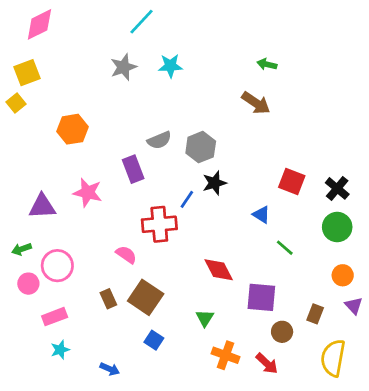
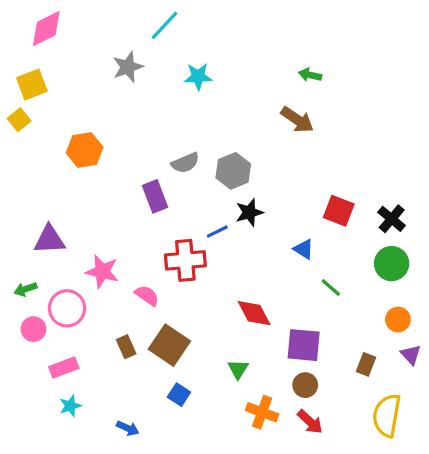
gray star: (124, 67) -> (128, 67), moved
pink star: (88, 193) -> (102, 272), moved
blue line: (187, 199) -> (217, 232), turned 30
brown circle: (282, 332) -> (305, 385), moved

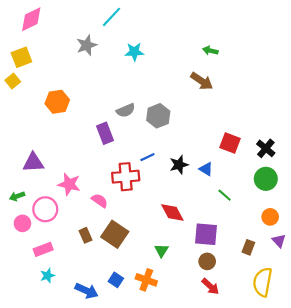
black star: (249, 212) -> (179, 165), moved
blue square: (179, 395) -> (116, 280), moved
orange cross: (262, 412) -> (146, 280), moved
blue arrow: (128, 428) -> (87, 291), size x1.5

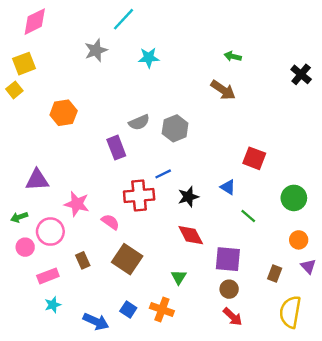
black cross: (266, 148) -> (301, 74), moved
black star: (179, 165) -> (188, 197), moved
brown rectangle: (85, 235) -> (83, 260), moved

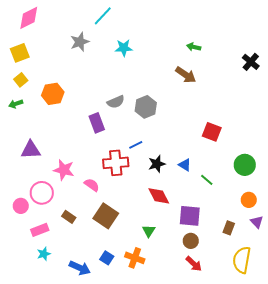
yellow square: (14, 90) -> (21, 80), moved
blue triangle: (228, 187) -> (185, 165), moved
green arrow: (19, 217) -> (16, 104), moved
brown rectangle: (83, 260) -> (69, 217), turned -32

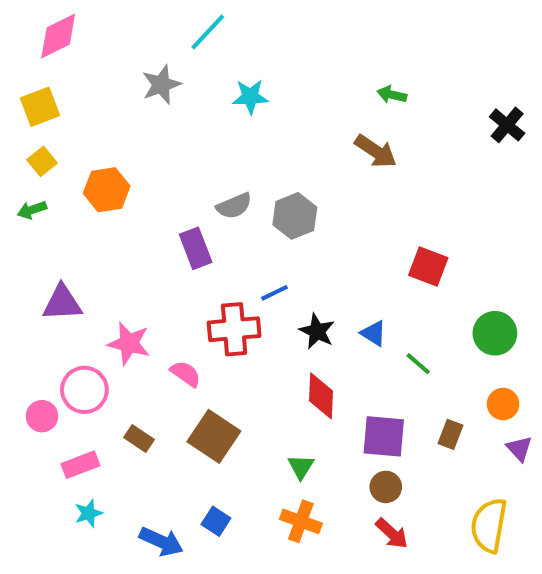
black star: (157, 164) -> (317, 331), turned -30
red diamond: (159, 196) -> (321, 396), turned 30
brown rectangle: (229, 228) -> (450, 434), moved
orange cross: (135, 258) -> (301, 521), moved

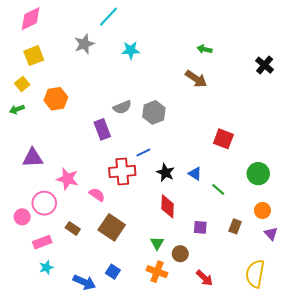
yellow square: (40, 107) -> (34, 56), moved
purple square: (384, 436) -> (200, 227), size x0.6
brown circle: (386, 487) -> (180, 254), moved

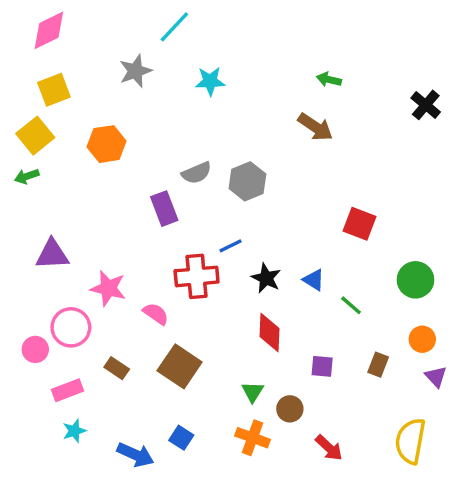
yellow square: (22, 84) -> (35, 136), size x1.5
orange hexagon: (56, 99) -> (107, 144), moved

